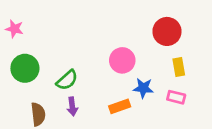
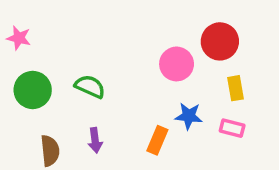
pink circle: (122, 60) -> (177, 64), moved
green semicircle: (67, 80) -> (90, 87), moved, turned -115
orange rectangle: (120, 106) -> (157, 140), turned -48

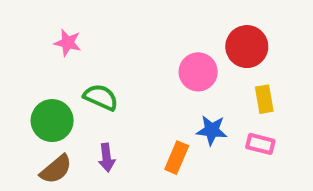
pink star: (19, 38) -> (68, 43), moved
green circle: (33, 90) -> (52, 121), moved
brown semicircle: (50, 151) -> (56, 169), turned 56

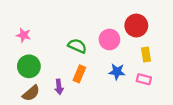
pink star: (68, 43) -> (24, 35), moved
green semicircle: (101, 97) -> (77, 46), moved
orange rectangle: (177, 158) -> (79, 74), moved

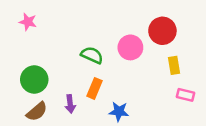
pink star: (24, 35) -> (28, 22), moved
blue star: (117, 72) -> (119, 112), moved
pink rectangle: (144, 79) -> (186, 95), moved

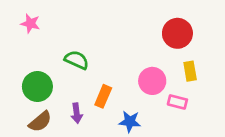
pink circle: (130, 47) -> (152, 81), moved
green semicircle: (92, 55) -> (77, 60), moved
pink rectangle: (186, 95) -> (177, 102), moved

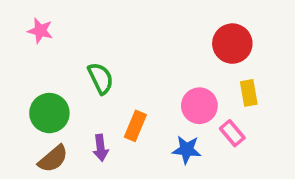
green semicircle: (77, 60) -> (101, 78), turned 40
pink rectangle: (177, 102) -> (232, 133), turned 36
blue star: (130, 122) -> (187, 150), moved

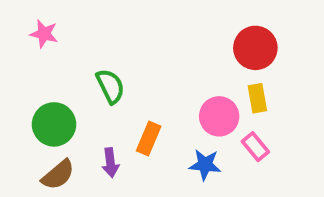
yellow rectangle: (249, 93) -> (257, 98), moved

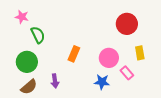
green semicircle: (110, 86) -> (38, 35), moved
yellow rectangle: (257, 98) -> (140, 53), moved
orange rectangle: (149, 139) -> (74, 54), moved

